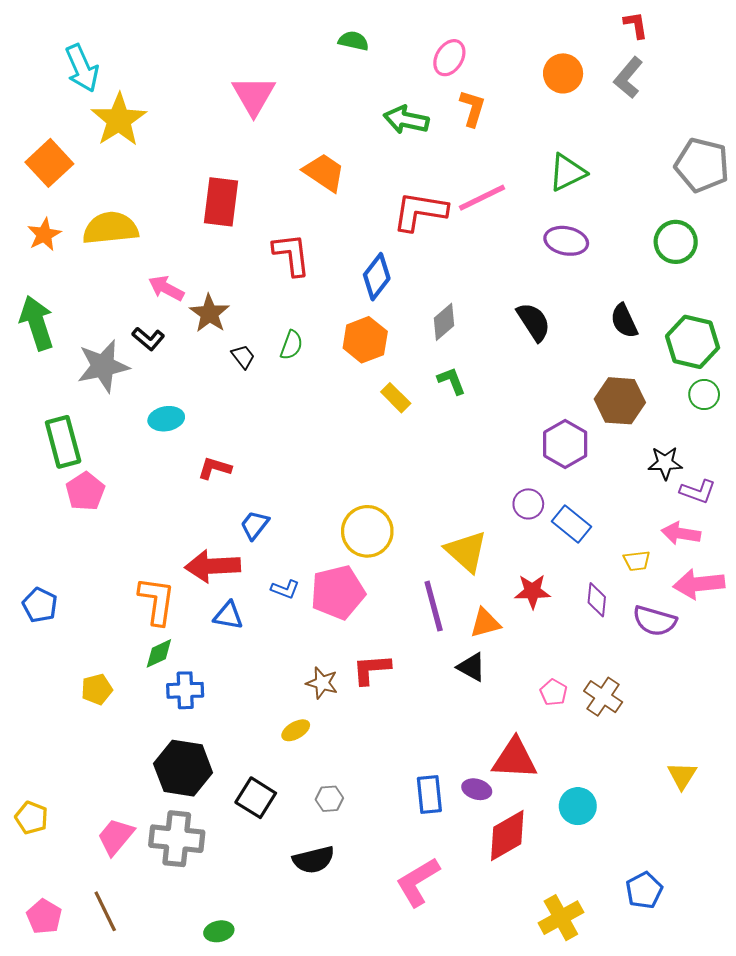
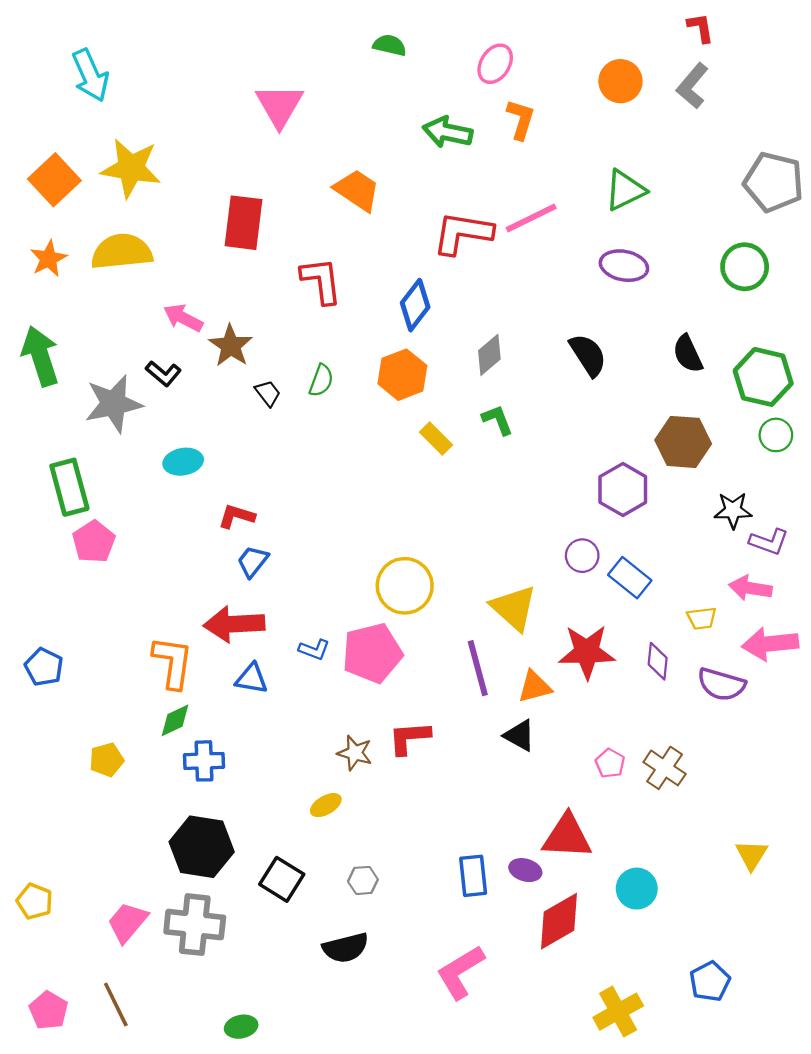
yellow star: (119, 120) -> (131, 168), moved, turned -30
blue trapezoid: (255, 525) -> (253, 561), moved
red star: (533, 591) -> (587, 652), size x1.4

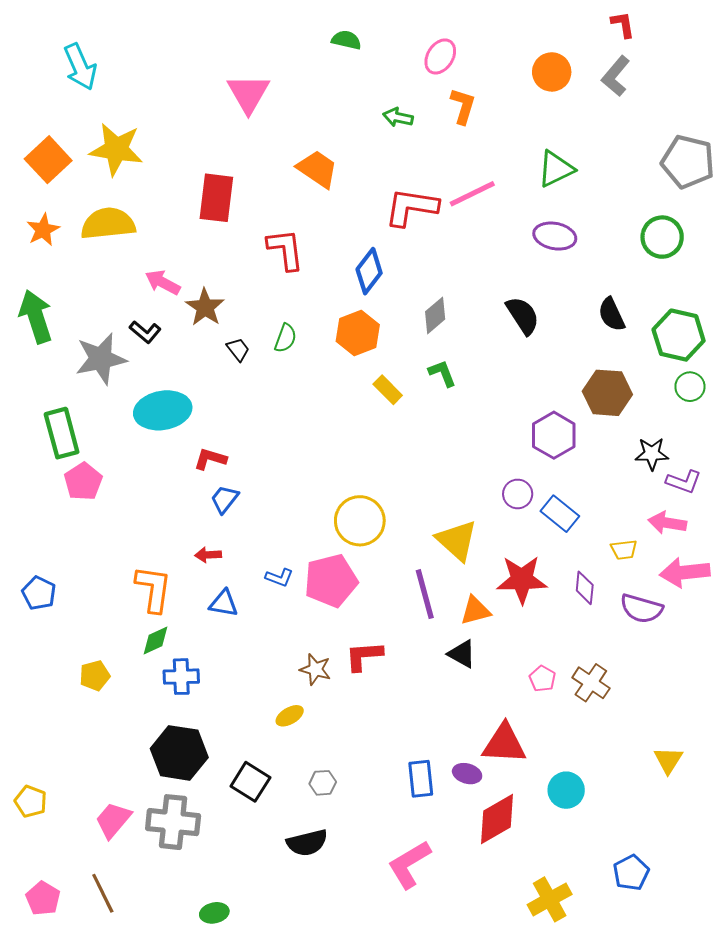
green arrow: (448, 132) -> (398, 117), size x0.7
cyan ellipse: (183, 462) -> (163, 410), size x1.6
red arrow: (234, 624) -> (208, 555), size x0.5

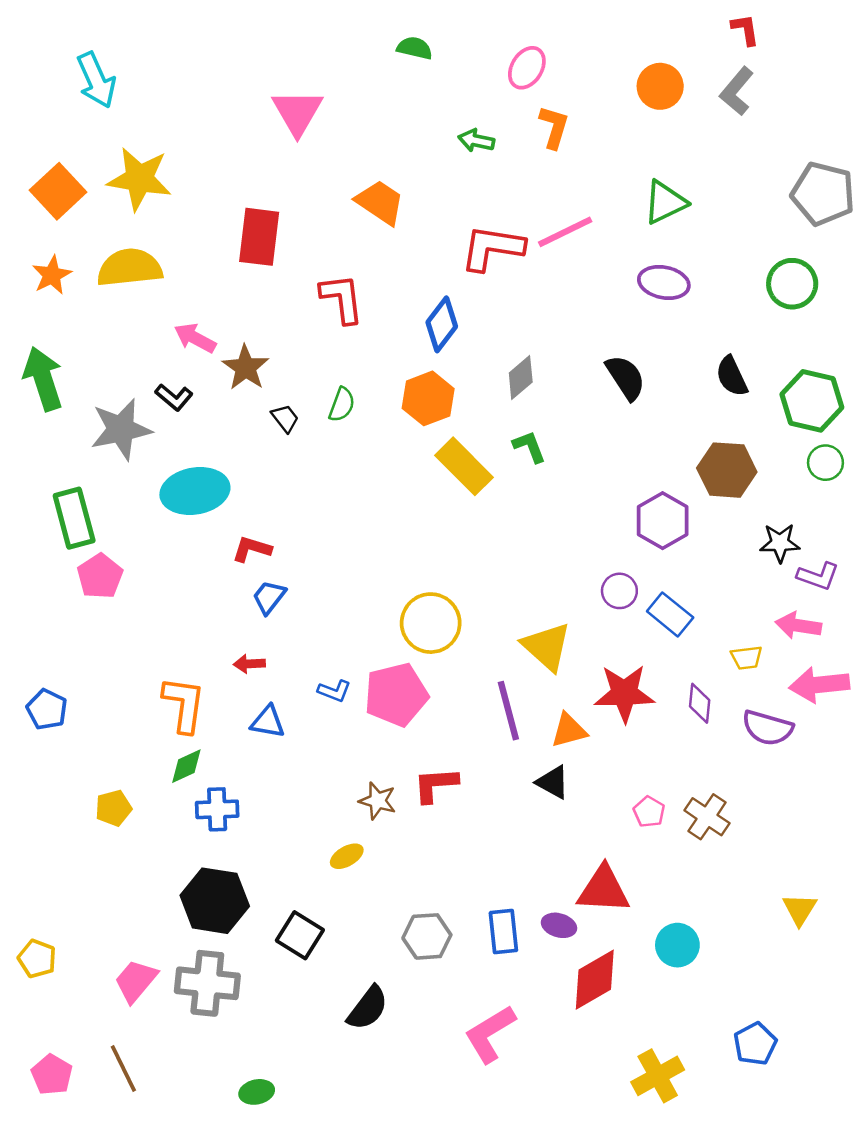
yellow rectangle: (388, 390) -> (464, 466), size x1.6
gray hexagon: (323, 783) -> (427, 936), moved, size x1.5
black semicircle: (307, 843) -> (368, 1008), turned -39

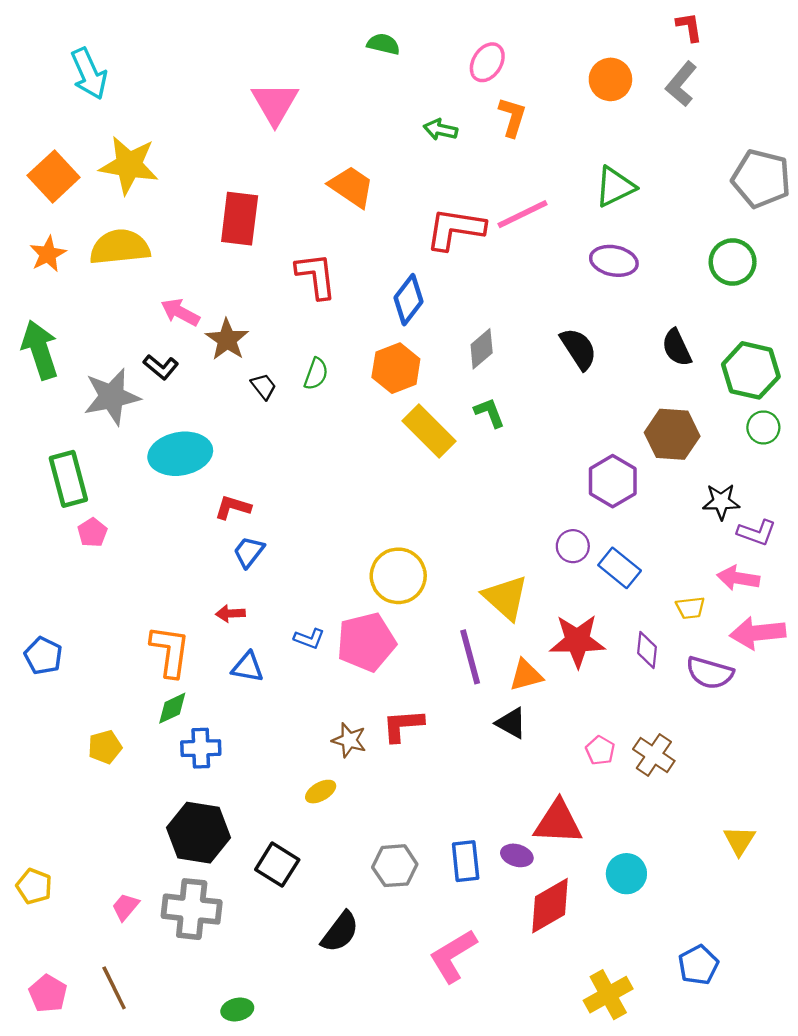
pink pentagon: (100, 576) -> (92, 532), size x0.7
pink trapezoid: (136, 981) -> (125, 907), size x0.7

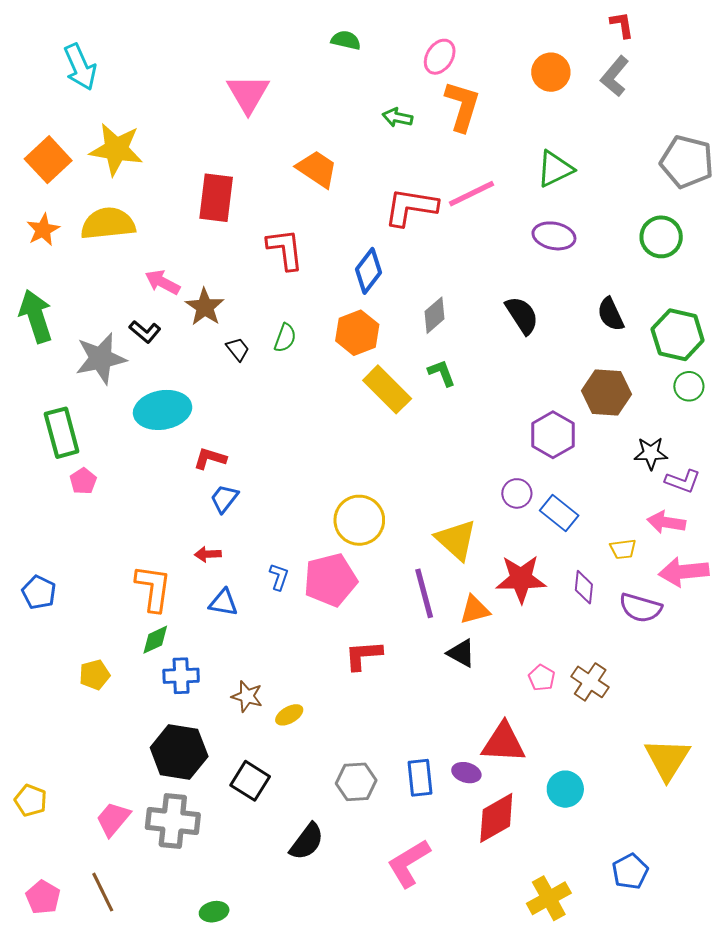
orange L-shape: (512, 117) -> (462, 106), size x1.4
blue L-shape: (309, 639) -> (279, 577), turned -92
brown star: (349, 740) -> (247, 696), moved
yellow triangle: (739, 841) -> (667, 759), size x1.6
pink trapezoid: (125, 907) -> (113, 819), size x1.4

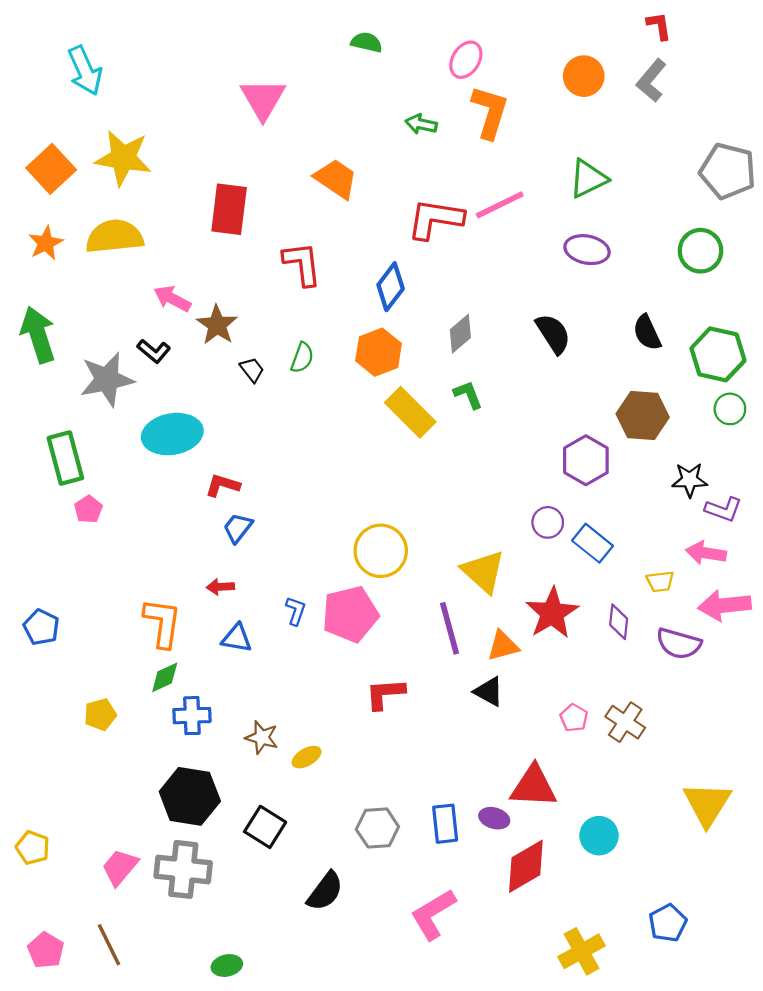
red star: (521, 579) -> (552, 613), turned -30

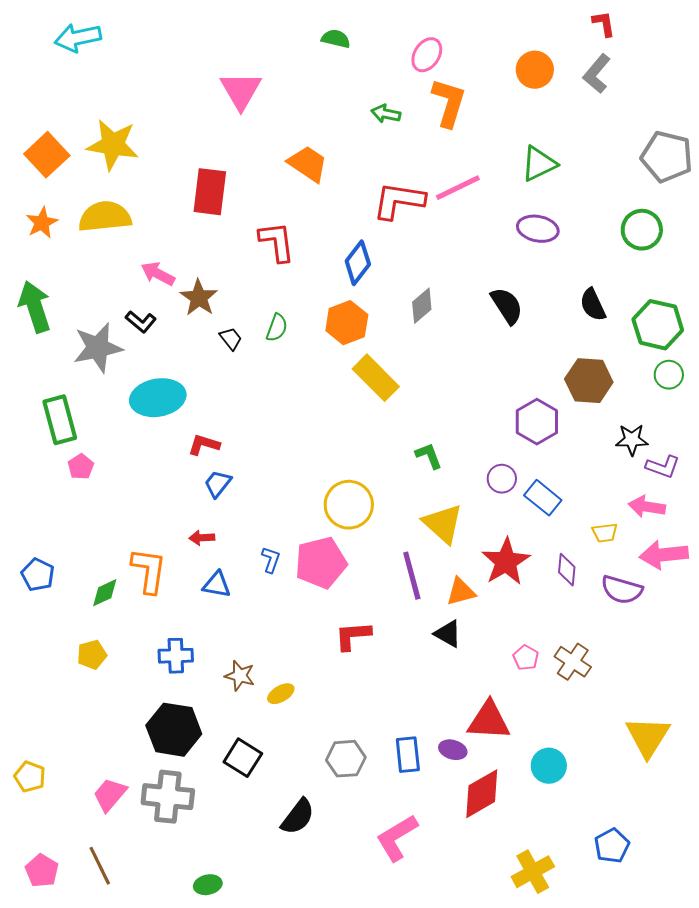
cyan arrow: (85, 71) -> (78, 38), moved, turned 102
green L-shape: (468, 395) -> (429, 456), moved
green diamond: (165, 677) -> (105, 593), moved

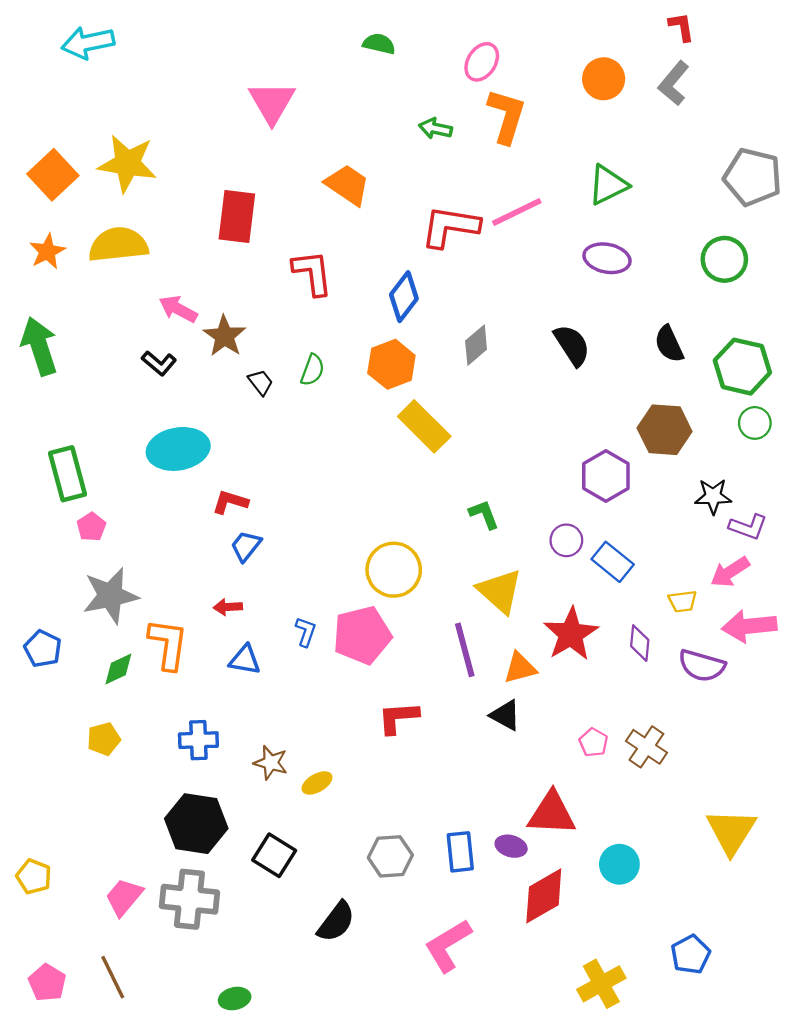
gray star: (98, 348) -> (110, 596), moved
pink arrow: (647, 507) -> (730, 572), turned -42

